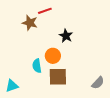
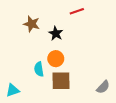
red line: (45, 11) -> (77, 11), moved
black star: (66, 36) -> (56, 33), moved

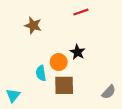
black star: (56, 33) -> (78, 52), moved
cyan triangle: (13, 90) -> (13, 95), turned -32

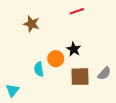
brown square: (64, 85) -> (80, 77), moved
gray semicircle: (109, 92) -> (104, 73), moved

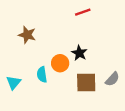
brown star: (32, 24) -> (27, 35), moved
cyan triangle: (13, 90) -> (14, 83), moved

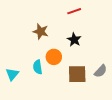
brown star: (27, 35) -> (41, 31), moved
black star: (79, 53) -> (74, 40), moved

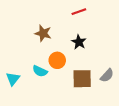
cyan semicircle: (38, 67) -> (40, 71), turned -56

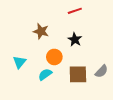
cyan semicircle: (40, 71) -> (45, 74), moved, turned 120
cyan triangle: (13, 79) -> (19, 62), moved

